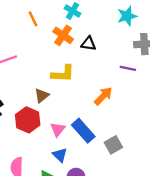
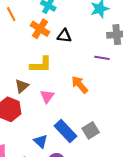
orange arrow: (103, 96) -> (80, 85), turned -84
pink triangle: (58, 129) -> (47, 96), moved
blue rectangle: (83, 131) -> (65, 131), moved

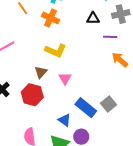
black triangle: (64, 36) -> (93, 18), moved
yellow L-shape: (41, 65) -> (56, 51), turned 30
orange arrow: (80, 85) -> (120, 60), moved

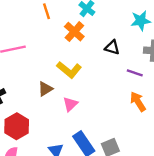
black triangle: (93, 18) -> (112, 47), moved
red hexagon: (32, 95) -> (17, 126), moved

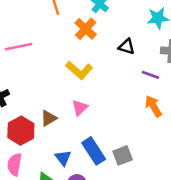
brown triangle: (45, 89) -> (49, 118), moved

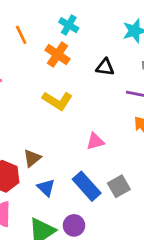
pink triangle: (80, 108) -> (95, 141), moved, turned 36
blue triangle: (63, 158) -> (46, 188), moved

